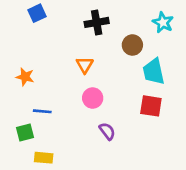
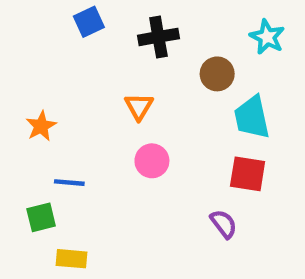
blue square: (37, 13) -> (89, 22), moved
orange star: (25, 77) -> (41, 126), turned 30
purple semicircle: (107, 131) -> (224, 224), moved

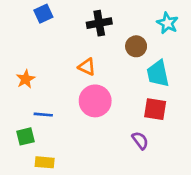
blue square: (89, 22) -> (43, 14), moved
orange triangle: (139, 107) -> (87, 67), turned -36
pink circle: (152, 161) -> (95, 101), size x1.5

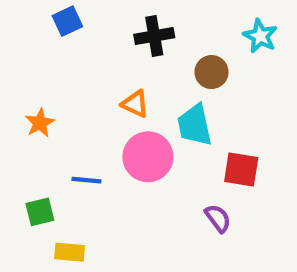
cyan trapezoid: (158, 74) -> (195, 125), moved
blue line: (43, 115) -> (86, 180), moved

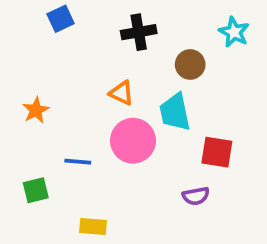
purple semicircle: (218, 218) -> (196, 196), turned 116
yellow rectangle: (70, 252) -> (93, 226), moved

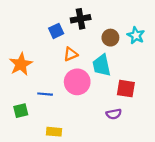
blue square: (61, 19) -> (56, 31), moved
cyan star: (234, 32) -> (136, 35), moved
orange triangle: (122, 93) -> (71, 54), turned -48
orange star: (36, 110) -> (21, 64), size x1.5

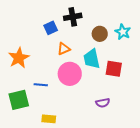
red square: (126, 89) -> (114, 69), moved
green square: (21, 111) -> (19, 100), size x1.5

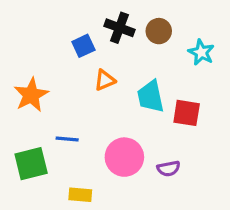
black cross: (73, 17) -> (119, 28), turned 30
brown circle: (100, 34) -> (159, 31), moved
pink circle: (70, 74) -> (124, 157), moved

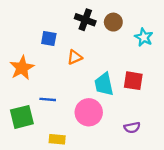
blue square: (83, 46) -> (49, 38), moved, turned 35
cyan trapezoid: (151, 97) -> (104, 84), moved
purple semicircle: (169, 169) -> (132, 128), moved

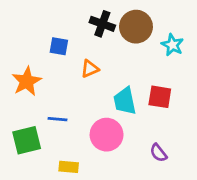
brown circle: (113, 22) -> (136, 27), size x1.5
purple semicircle: (132, 128) -> (158, 153), turned 63

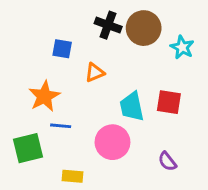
orange star: (27, 81) -> (44, 96), moved

